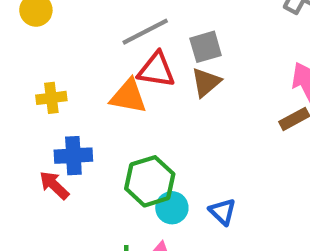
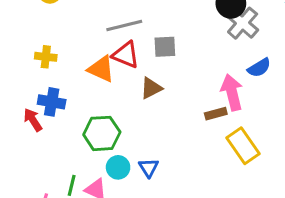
brown triangle: (206, 82) -> (151, 88), moved
cyan circle: (172, 208) -> (118, 167), moved

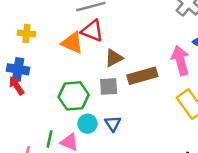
gray square: (165, 47) -> (109, 87), moved
blue cross: (52, 102) -> (18, 69), moved
brown rectangle: (216, 114) -> (142, 76), moved, size x1.6

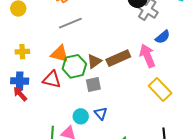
red triangle: (92, 31) -> (52, 79), moved
brown rectangle: (142, 76) -> (118, 58), moved
green hexagon: (74, 96) -> (74, 66), moved

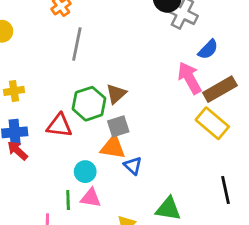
gray line: (70, 23) -> (77, 44), turned -50
orange triangle: (60, 54) -> (113, 147), moved
brown rectangle: (118, 58) -> (220, 89), moved
cyan circle: (81, 116) -> (85, 172), moved

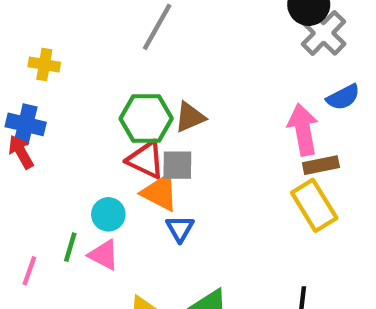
brown rectangle: (220, 89) -> (321, 165), moved, size x0.7
red triangle: (59, 125) -> (146, 160), moved

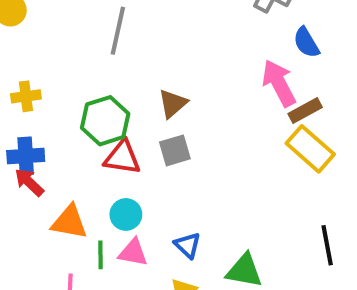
blue semicircle: (343, 97) -> (306, 43), turned 104
green hexagon: (146, 119) -> (105, 121), moved
red triangle: (146, 160) -> (122, 157), moved
orange triangle: (160, 193) -> (69, 222), moved
blue triangle: (180, 229) -> (188, 245), moved

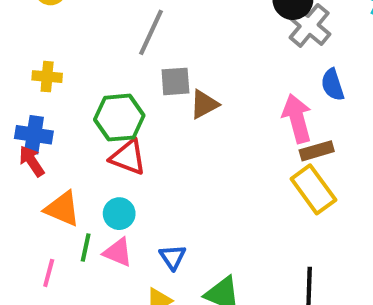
brown triangle: (173, 103) -> (204, 104), moved
gray square: (175, 150) -> (175, 81), moved

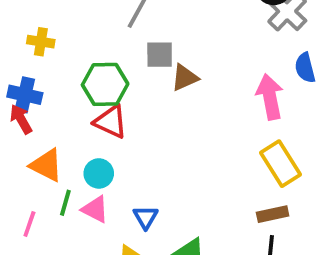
brown rectangle: (317, 151) -> (273, 214), moved

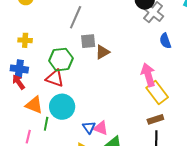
pink arrow: (270, 97) -> (148, 75), moved
red triangle: (111, 122) -> (55, 78), moved
cyan circle: (99, 173) -> (62, 107), size x1.6
pink triangle: (95, 209) -> (101, 128), moved

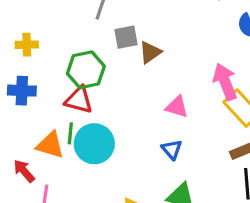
red arrow: (19, 82) -> (24, 171), moved
green line: (46, 124) -> (70, 133), moved
blue triangle: (89, 127) -> (172, 149), moved
pink triangle: (101, 128) -> (177, 107), moved

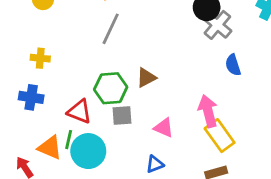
gray square: (126, 37) -> (122, 115), moved
green hexagon: (86, 70) -> (111, 88), moved
blue triangle: (172, 149) -> (155, 164), turned 42

